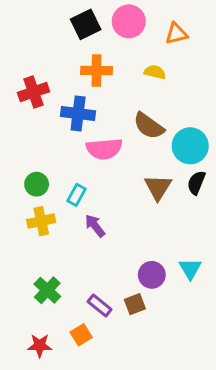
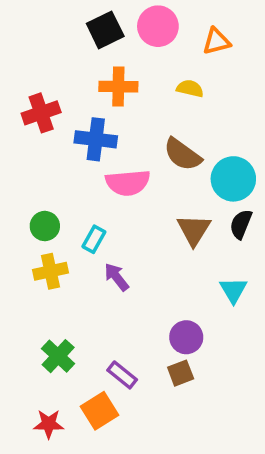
cyan triangle: (190, 269) -> (233, 290), moved
brown square: (135, 304) -> (181, 373), moved
orange square: (81, 335) -> (100, 411), size x1.4

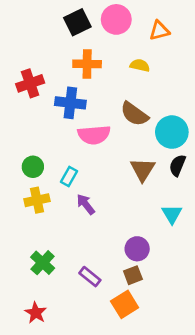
orange square: (100, 411) -> (125, 304), moved
red star: (49, 424) -> (36, 313), turned 30

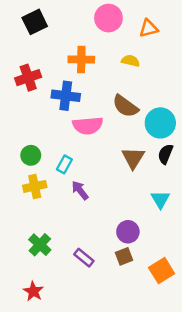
black square: (77, 22) -> (35, 22), moved
orange square: (125, 304) -> (162, 271), moved

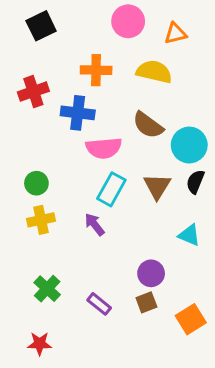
yellow semicircle: (131, 61) -> (154, 72), size x1.6
cyan rectangle: (64, 164) -> (111, 189), moved, size x1.5
cyan triangle: (160, 199) -> (189, 235), turned -36
red star: (33, 291) -> (40, 344), turned -30

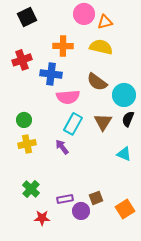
orange triangle: (175, 33) -> (105, 22), moved
purple circle: (151, 273) -> (81, 211), moved
purple rectangle: (99, 304) -> (65, 199), turned -49
red star: (40, 344) -> (42, 218), moved

